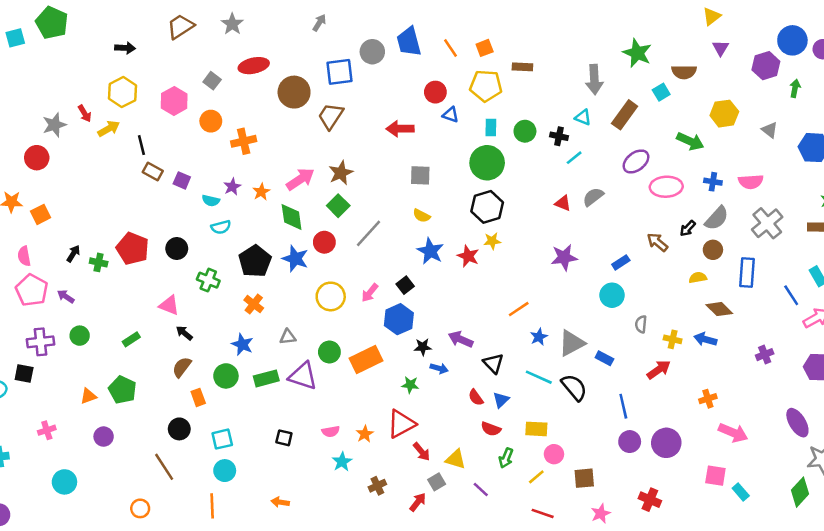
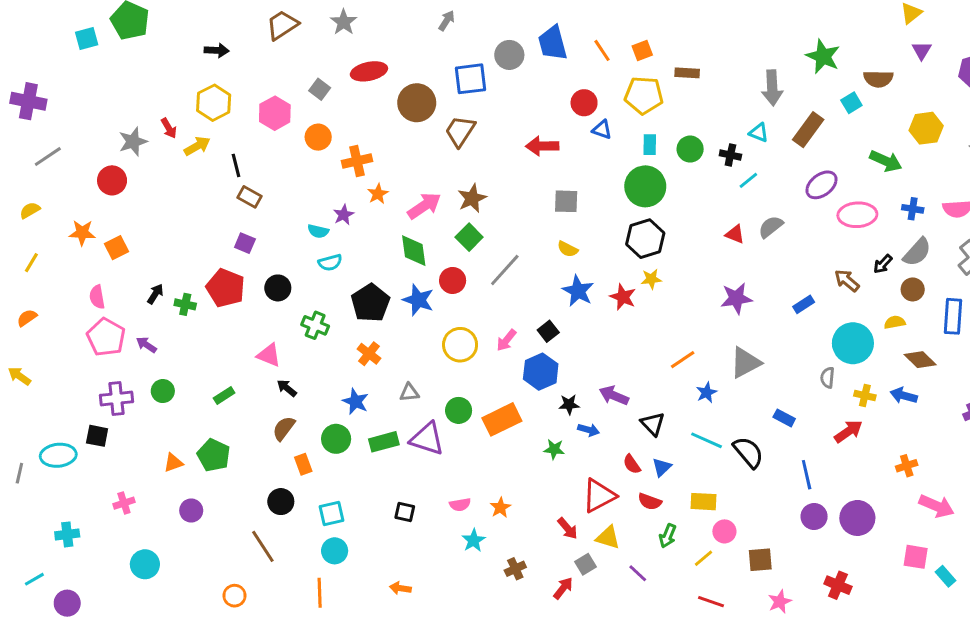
purple square: (182, 180) -> (245, 243), moved
orange star: (261, 192) -> (378, 194), moved
cyan circle: (612, 295) -> (853, 343), moved, size x1.4
gray triangle: (572, 343) -> (745, 363), moved
red triangle: (401, 424) -> (599, 496), moved

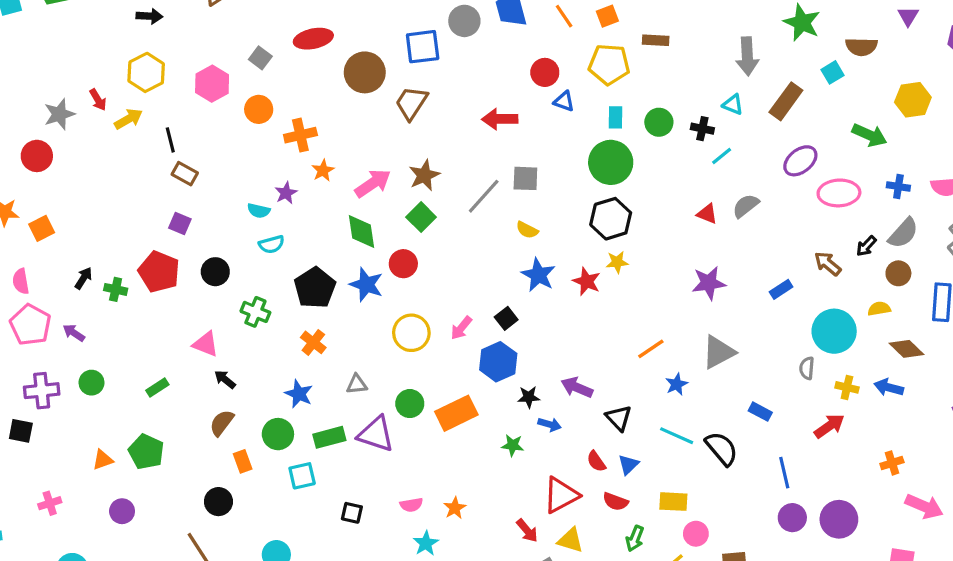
gray line: (505, 270) -> (484, 196), moved
cyan square: (332, 514) -> (302, 476), moved

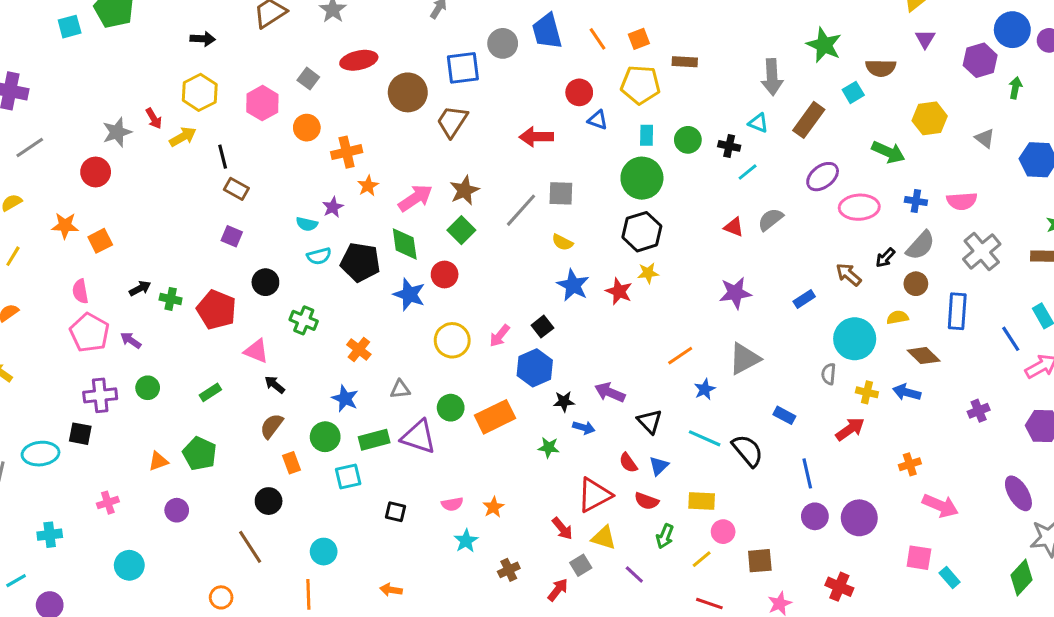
red pentagon: (159, 272) -> (216, 310), moved
black arrow: (83, 278) -> (140, 288), turned 30
black pentagon: (315, 288) -> (360, 262), moved, turned -30

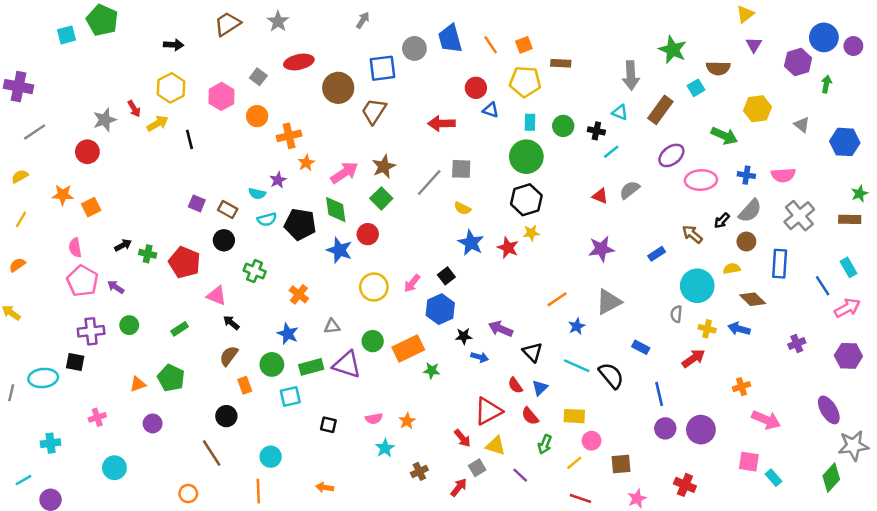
brown rectangle: (236, 189) -> (228, 210), moved
green star: (549, 447) -> (432, 371), moved
red semicircle: (647, 501) -> (530, 416), turned 30

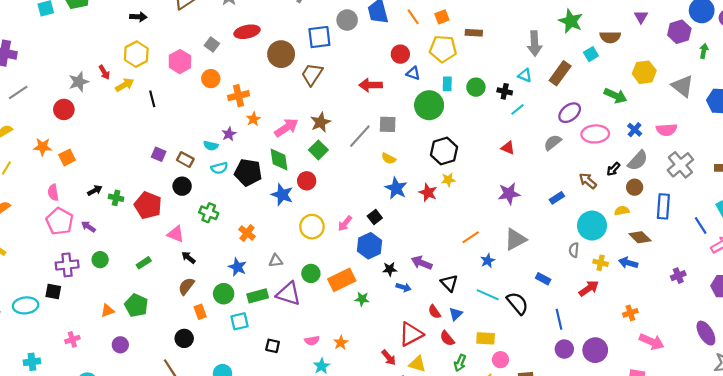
gray triangle: (802, 125) -> (683, 86), size x1.6
green circle: (526, 157) -> (429, 105), moved
blue cross: (746, 175) -> (635, 130), turned 32
gray semicircle: (630, 190) -> (553, 142), moved

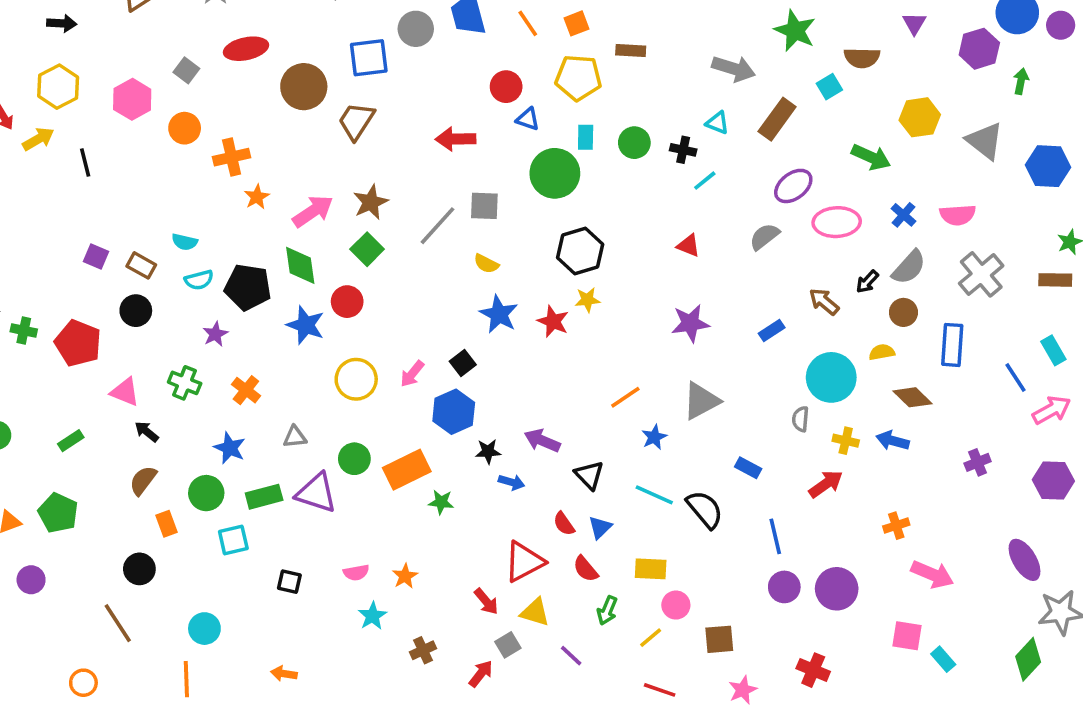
gray arrow: (535, 43) -> (734, 69), turned -70
purple star: (229, 134) -> (215, 334), moved
green cross: (209, 213) -> (185, 383), moved

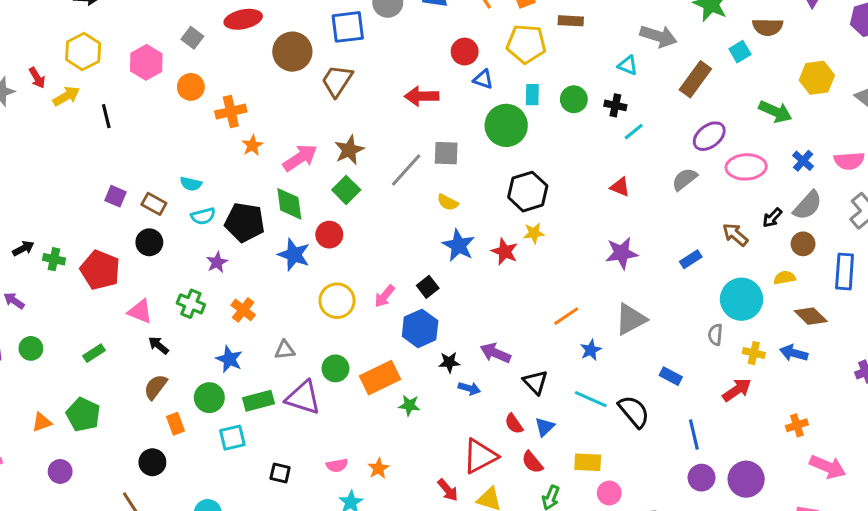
cyan triangle: (717, 123) -> (628, 65), moved

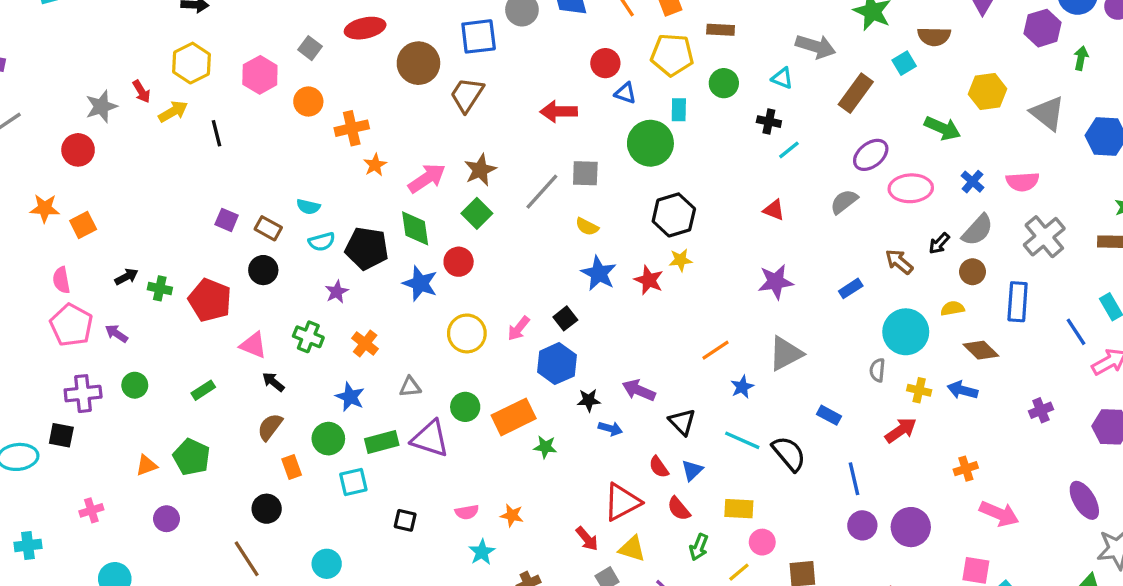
green circle: (574, 99) -> (724, 83), moved
orange star: (379, 468) -> (512, 515), turned -30

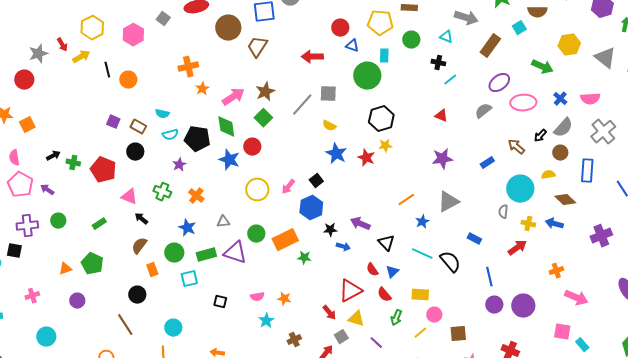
orange circle: (308, 102) -> (128, 80), moved
purple cross: (1041, 410) -> (601, 236), size x1.5

